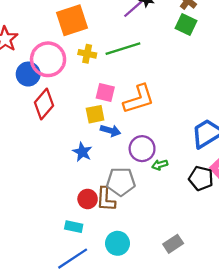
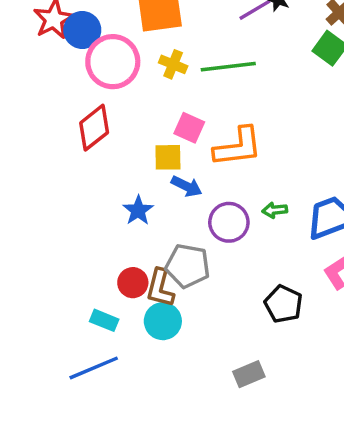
blue circle: (28, 74) -> (82, 30), moved
green arrow: (160, 165) -> (275, 210), moved
black pentagon: (201, 178) -> (283, 304), moved
cyan circle: (118, 243) -> (163, 321), moved

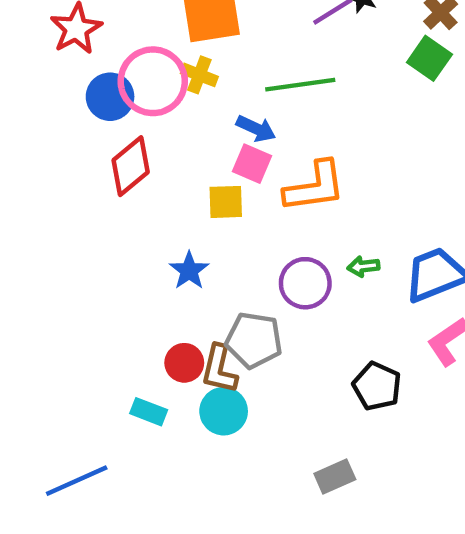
blue circle: (82, 30) -> (110, 97), moved
yellow cross: (173, 64) -> (199, 75), moved
blue arrow: (187, 186) -> (256, 129), moved
blue line: (94, 368) -> (77, 481), moved

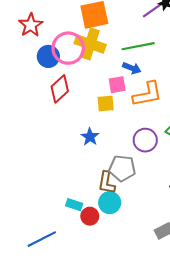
yellow cross: (199, 75) -> (90, 44), size x1.8
blue arrow: (256, 129) -> (132, 68), moved
pink square: (252, 164) -> (117, 85), turned -30
red circle: (184, 363) -> (90, 216), moved

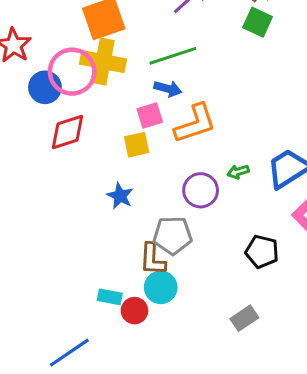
red diamond: (60, 89) -> (67, 132), turned 32

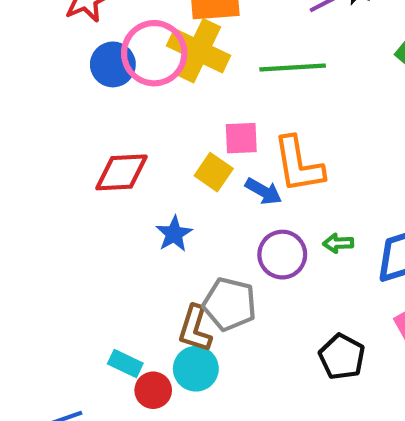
blue arrow: (168, 89) -> (263, 191), moved
orange L-shape: (195, 124) -> (298, 165), turned 84
red diamond: (67, 132) -> (121, 172), moved
yellow square: (137, 145) -> (214, 172), turned 32

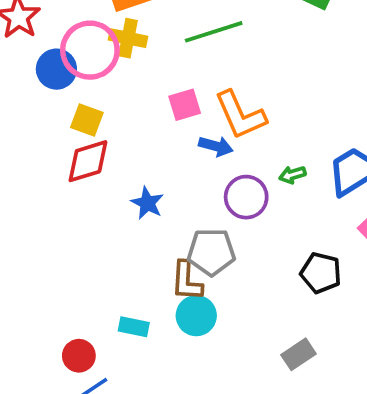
yellow cross: (198, 51) -> (128, 38), size x0.7
yellow square: (214, 172) -> (87, 120), moved
red circle: (153, 390) -> (79, 356), moved

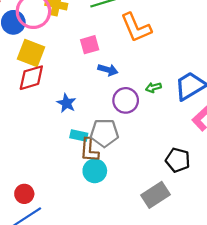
orange L-shape: (240, 115) -> (136, 28), moved
yellow square: (87, 120) -> (31, 53), size x1.4
black pentagon: (321, 273) -> (178, 160), moved
cyan rectangle: (134, 327) -> (79, 136), moved
gray rectangle: (298, 354) -> (156, 195), size x1.4

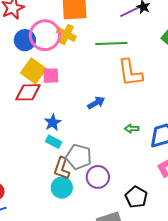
pink square: (90, 45) -> (51, 76), moved
blue arrow: (108, 70) -> (96, 103), turned -60
purple circle: (126, 100) -> (98, 177), moved
cyan rectangle: (79, 136) -> (54, 142), moved

